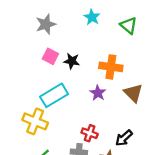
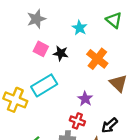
cyan star: (92, 17) -> (80, 28), moved
orange cross: (111, 67) -> (97, 59), turned 30
purple star: (98, 93) -> (85, 99), moved
yellow cross: (35, 121) -> (15, 100), moved

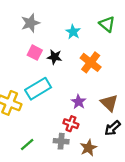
brown triangle: (118, 83) -> (109, 103), moved
black arrow: (110, 125) -> (113, 128), moved

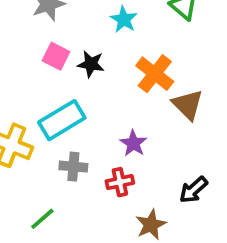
brown triangle: (109, 103) -> (188, 105), moved
red cross: (71, 124) -> (120, 182), turned -32
gray cross: (61, 141) -> (73, 167), moved

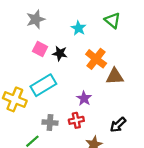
brown triangle: (188, 105) -> (115, 76), turned -48
gray cross: (73, 167) -> (50, 123), moved

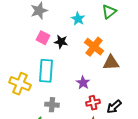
green triangle: (113, 20) -> (109, 12), turned 42
cyan rectangle: (43, 85) -> (46, 71), turned -55
red cross: (76, 120) -> (93, 103), moved

